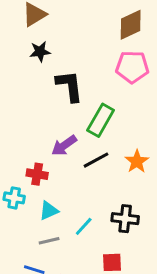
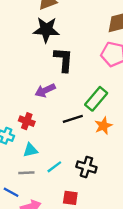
black star: (40, 52) -> (46, 30), size x1.6
green rectangle: (101, 120) -> (96, 99), moved
purple arrow: (64, 145) -> (45, 90), moved

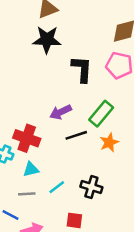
black L-shape: (64, 60) -> (82, 69), moved
purple arrow: (45, 90) -> (61, 112), moved
red cross: (27, 121) -> (27, 138), size x1.5

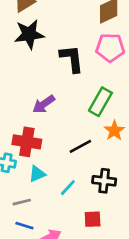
purple arrow: (61, 112) -> (44, 104), moved
black line: (76, 135) -> (80, 146), moved
gray line: (27, 194) -> (22, 202), moved

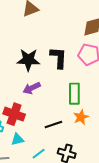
black star: (29, 34) -> (28, 60), moved
green rectangle: (100, 102) -> (74, 94), turned -40

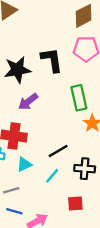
black line: (53, 124) -> (58, 151), moved

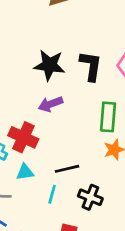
cyan line: (52, 176) -> (52, 194), turned -42

